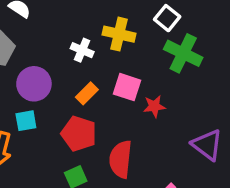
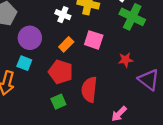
red star: (154, 106) -> (126, 60), moved
cyan square: (26, 121) -> (24, 63), turned 32

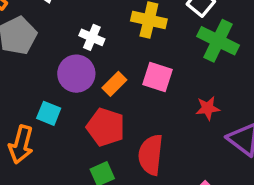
white cross: (63, 15) -> (92, 37), moved
purple circle: (30, 38) -> (76, 74), moved

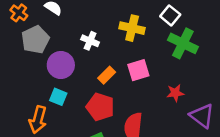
purple circle: (76, 74) -> (61, 65), moved
pink square: (158, 77) -> (138, 70), turned -35

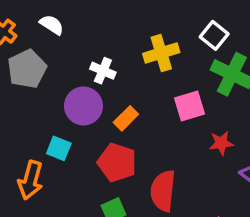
yellow cross: (132, 28) -> (161, 53), turned -30
purple circle: (61, 65) -> (83, 106), moved
pink square: (138, 70) -> (189, 106), moved

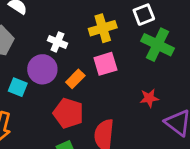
white square: (214, 35) -> (144, 15), turned 30
pink square: (189, 106) -> (105, 64), moved
cyan square: (59, 148) -> (18, 87), moved

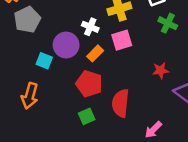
white cross: (57, 42) -> (90, 27), moved
green cross: (157, 45) -> (168, 23), size x0.7

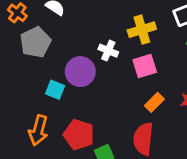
orange rectangle: (95, 53) -> (154, 102), moved
red pentagon: (89, 84) -> (79, 135), moved

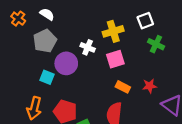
gray pentagon: (36, 42) -> (45, 41), moved
orange rectangle: (154, 102) -> (123, 87), turned 72

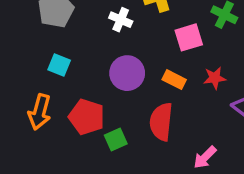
pink square: (115, 59) -> (189, 37), moved
purple circle: (66, 63) -> (127, 73), moved

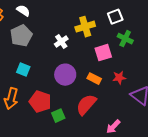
white cross: (121, 20) -> (61, 42), turned 32
red semicircle: (161, 122) -> (86, 105), turned 35

